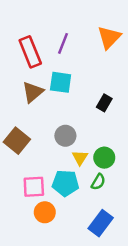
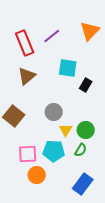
purple line: (63, 43) -> (52, 36), turned 30
cyan square: (61, 82) -> (68, 68), moved

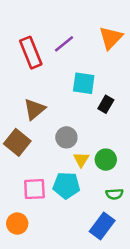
brown triangle: (27, 76) -> (34, 109), moved
green semicircle: (81, 150) -> (114, 194), moved, turned 56
orange circle: (37, 175) -> (17, 224), moved

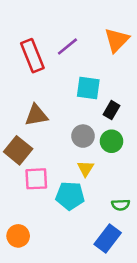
brown triangle: (34, 109) -> (36, 115), turned 30
gray circle: (66, 137) -> (83, 136), moved
green circle: (106, 160) -> (112, 141), moved
pink square: (34, 189) -> (36, 179), moved

